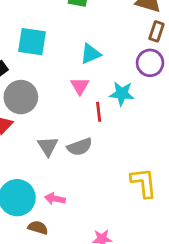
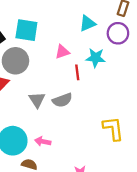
cyan square: (32, 42) -> (26, 30), moved
cyan triangle: (91, 54) -> (88, 23), moved
pink triangle: (80, 86) -> (62, 52), turned 42

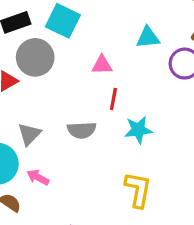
cyan star: (96, 58) -> (138, 130), moved, turned -30
gray triangle: (37, 100) -> (29, 134), moved

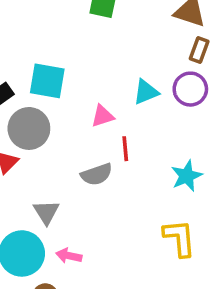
cyan triangle: (148, 37) -> (146, 92), moved
gray semicircle: (82, 130) -> (97, 174), moved
cyan star: (138, 130) -> (187, 176), moved

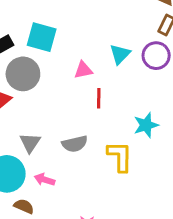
cyan triangle: (146, 92) -> (120, 54), turned -30
gray semicircle: (97, 174) -> (75, 144), moved
yellow L-shape: (179, 238) -> (120, 156), moved

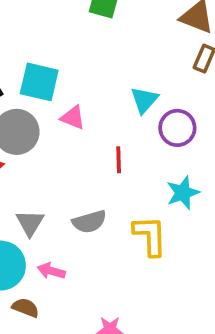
purple circle: (156, 56) -> (177, 128), moved
pink triangle: (83, 70) -> (73, 118), moved, turned 36

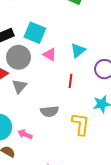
cyan triangle: (144, 100) -> (78, 50), moved
gray triangle: (30, 223) -> (19, 86), moved

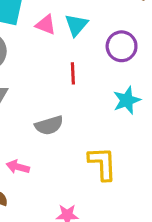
pink triangle: (50, 55) -> (46, 25), moved
yellow L-shape: (81, 124) -> (102, 163), moved

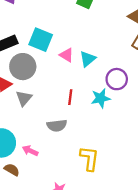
red line: (73, 73) -> (70, 97), moved
cyan star: (127, 100) -> (101, 98), moved

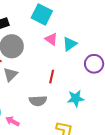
cyan square: (41, 40) -> (42, 14), moved
cyan star: (101, 98) -> (76, 98), moved

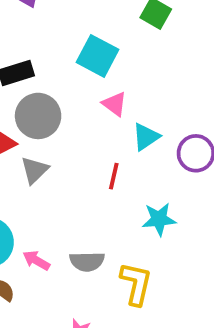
cyan triangle: (70, 44) -> (146, 137), moved
gray semicircle: (38, 101) -> (87, 261), moved

